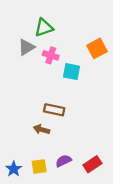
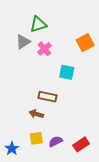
pink cross: (51, 55) -> (44, 49), turned 32
cyan square: (72, 72) -> (67, 72), moved
yellow square: (39, 167) -> (36, 138), moved

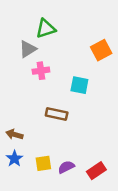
pink cross: (44, 49) -> (41, 71), moved, turned 32
brown arrow: (36, 114) -> (14, 134), moved
blue star: (12, 149) -> (14, 159), moved

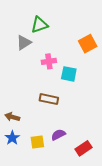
pink cross: (41, 71) -> (49, 61), moved
purple semicircle: (66, 167) -> (58, 135), moved

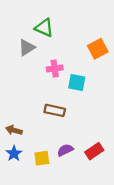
green triangle: (39, 25) -> (44, 28), turned 42
red rectangle: (83, 148) -> (94, 151), moved

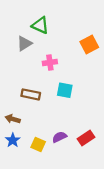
cyan square: (77, 82) -> (65, 90), moved
brown rectangle: (55, 110) -> (31, 94), moved
yellow square: (42, 158) -> (38, 144), turned 32

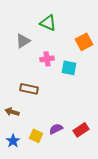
green triangle: (40, 25) -> (48, 23), moved
cyan square: (65, 90) -> (69, 68), moved
blue star: (13, 140) -> (13, 141), moved

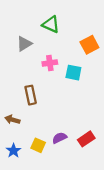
brown rectangle: (29, 89) -> (31, 95), turned 66

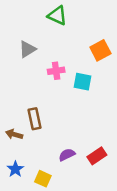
green triangle: (51, 24) -> (57, 16), moved
brown rectangle: (31, 95) -> (35, 119), moved
yellow square: (38, 145) -> (43, 179), moved

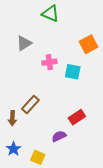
brown rectangle: (35, 119) -> (30, 104), turned 54
brown arrow: (14, 134) -> (12, 118), turned -104
red rectangle: (97, 156) -> (77, 117), moved

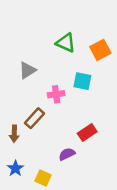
green triangle: (50, 14) -> (66, 43), moved
gray triangle: (24, 43) -> (27, 70), moved
pink cross: (49, 62) -> (56, 94), moved

